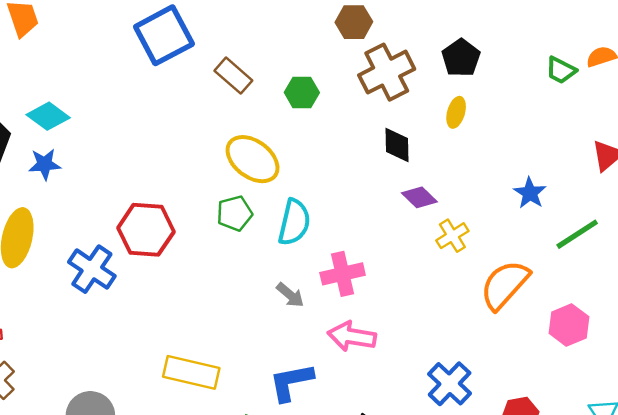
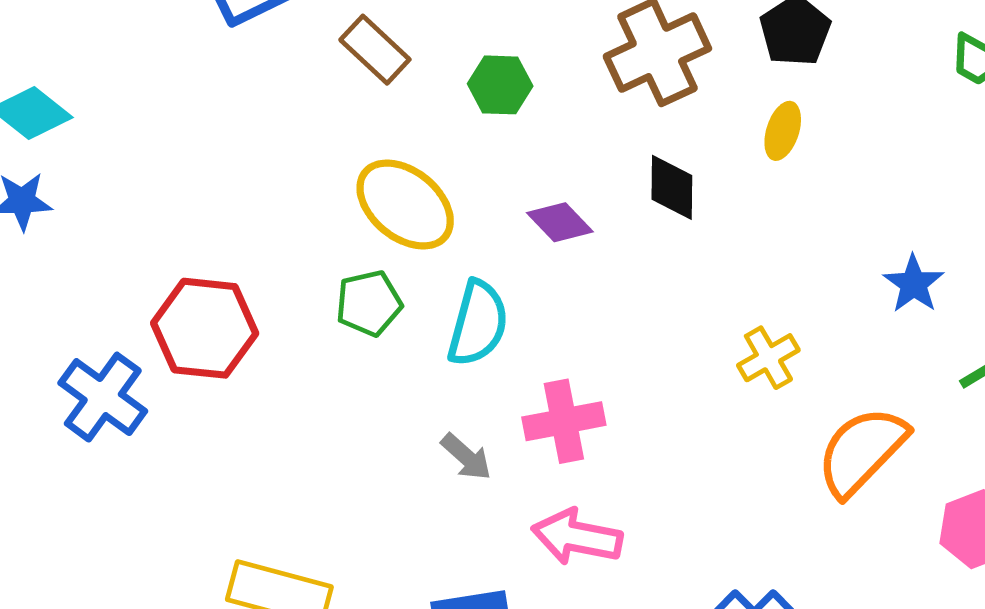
purple diamond: (419, 197) -> (560, 222), moved

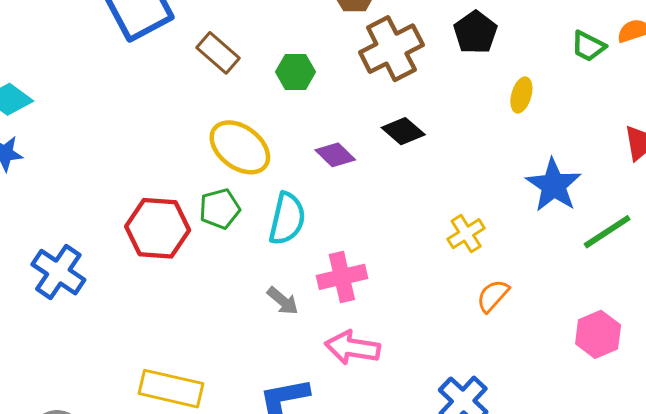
yellow ellipse: (783, 131) -> (521, 95), moved
black diamond: (672, 187) -> (403, 131), turned -48
blue star: (914, 284) -> (554, 185), size x1.5
red hexagon: (205, 328) -> (158, 228), moved
orange semicircle: (862, 451) -> (493, 296), moved, size x0.6

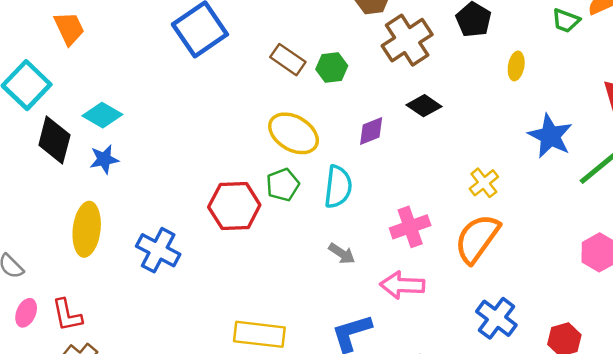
brown rectangle: (218, 53) -> (288, 60), moved
purple diamond: (335, 155) -> (371, 131), turned -60
pink cross: (342, 277) -> (410, 227), moved
orange semicircle: (493, 296) -> (477, 239), moved, size x1.8

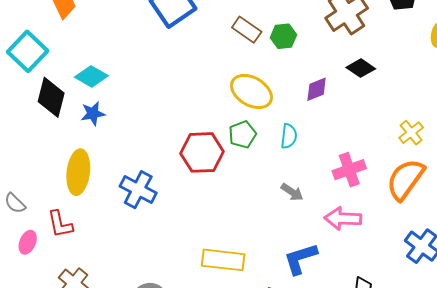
cyan semicircle: (338, 187) -> (289, 136), size x0.7
red L-shape: (67, 315) -> (60, 224), moved

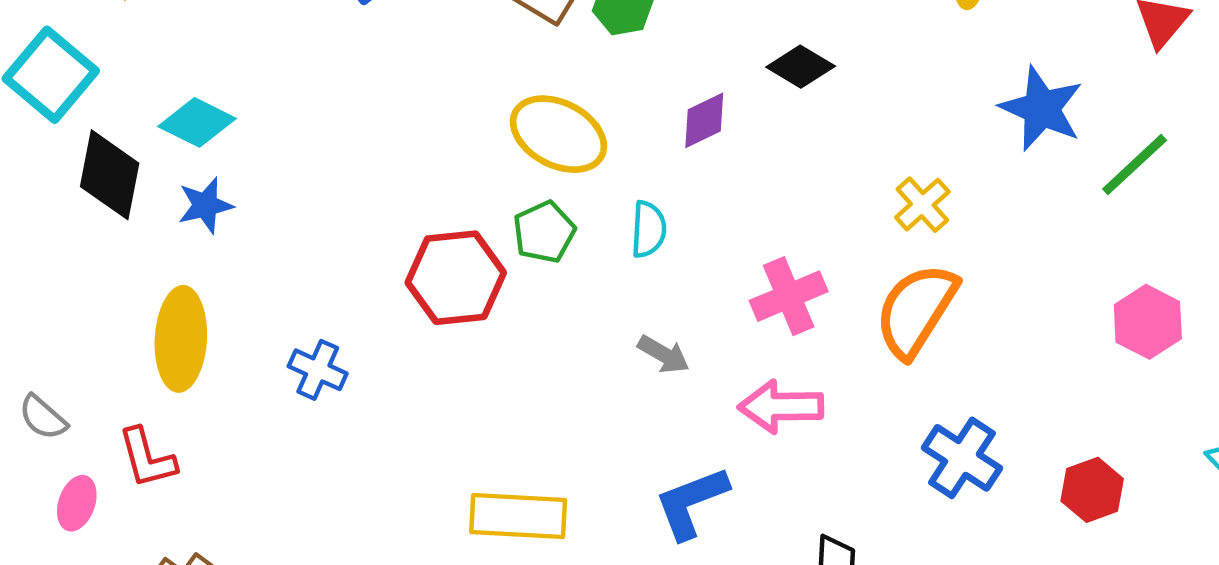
blue cross: (138, 190) -> (318, 370), size x0.7

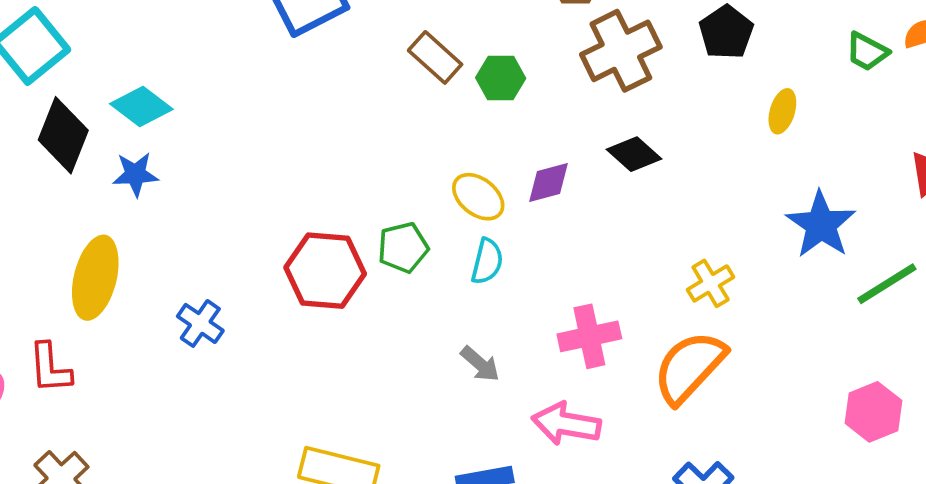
yellow ellipse: (558, 134) -> (478, 197), moved, size x0.7

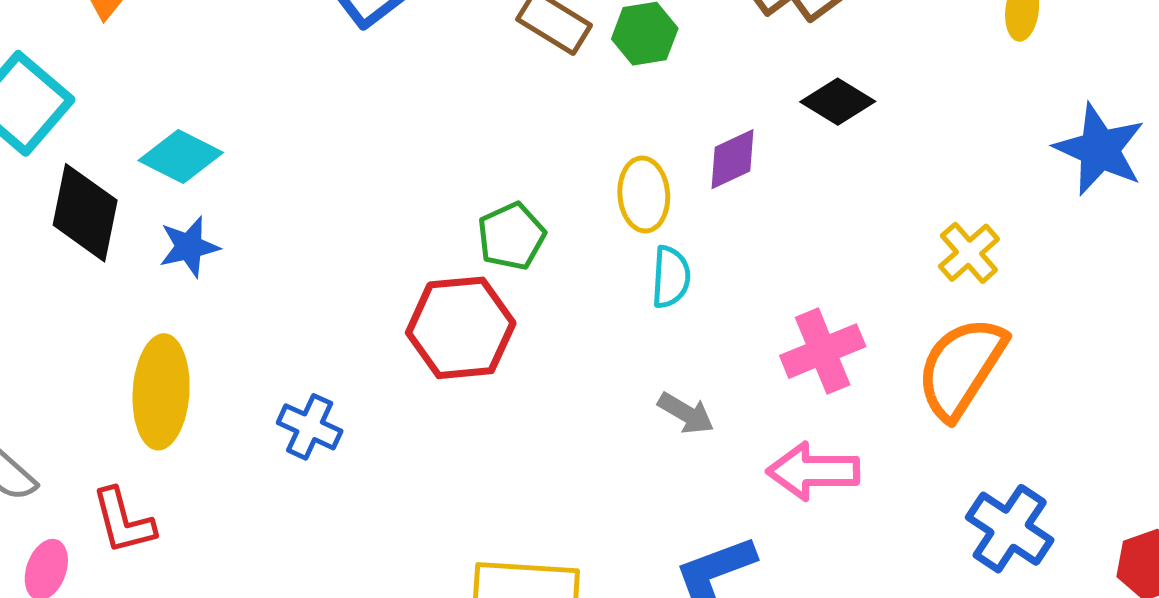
yellow ellipse: (478, 197) -> (644, 194), turned 58
green pentagon: (403, 247) -> (511, 236), moved

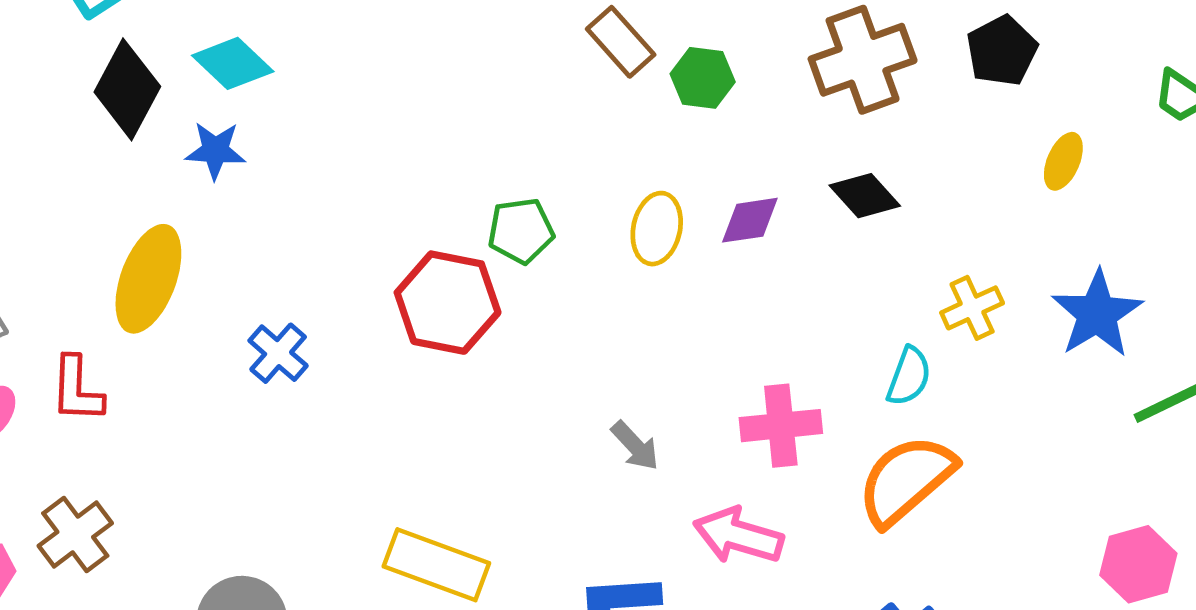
yellow cross: (969, 253) -> (972, 308), moved
cyan semicircle: (671, 277) -> (909, 376), moved

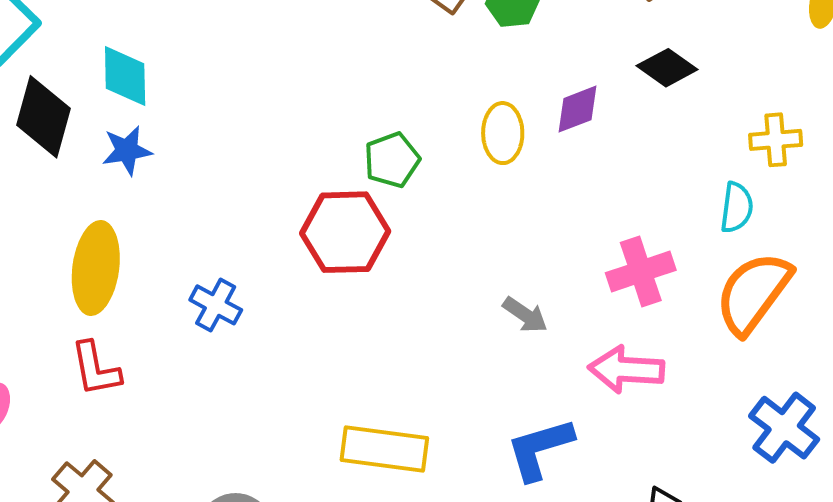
cyan diamond: (233, 63) -> (125, 76), turned 58
yellow cross: (972, 308) -> (776, 140), turned 33
red L-shape: (77, 389) -> (96, 369), moved

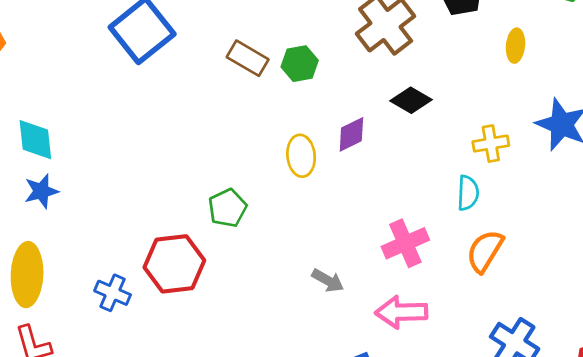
green pentagon: (392, 160) -> (227, 208), moved
red hexagon: (345, 232) -> (174, 264), moved
orange semicircle: (753, 293) -> (485, 251), size x0.7

